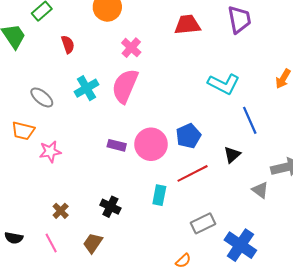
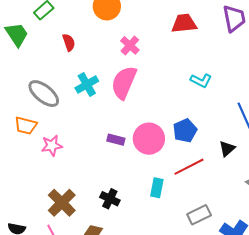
cyan L-shape: (224, 84) -> (201, 80), moved, size x0.7
gray ellipse: (42, 97) -> (44, 94), size x1.4
brown cross: (61, 211) -> (62, 203), size x1.8

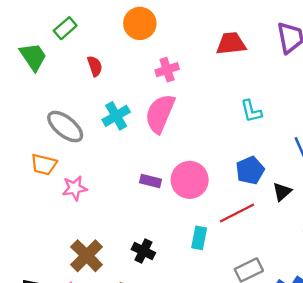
pink cross: (130, 45) -> (167, 70), turned 30
cyan L-shape: (201, 80) -> (251, 111), turned 50
blue pentagon: (185, 131) -> (250, 170), moved

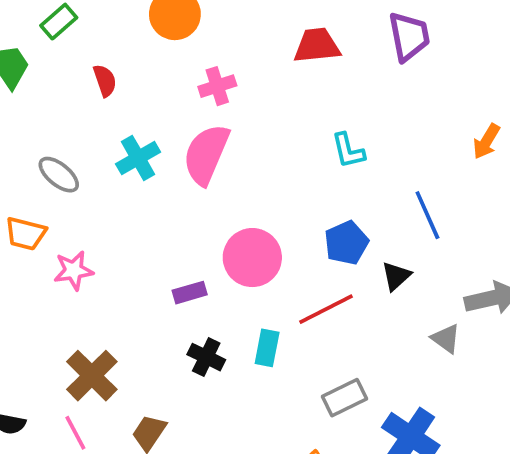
gray ellipse: (65, 127) -> (59, 175), size x0.7
purple rectangle: (151, 181) -> (190, 293), moved, turned -30
black cross: (143, 251) -> (206, 357), moved

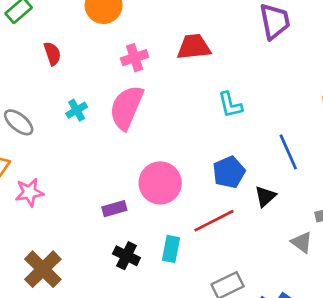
red trapezoid: (317, 46) -> (194, 47), moved
cyan cross: (138, 158) -> (77, 110), size x0.7

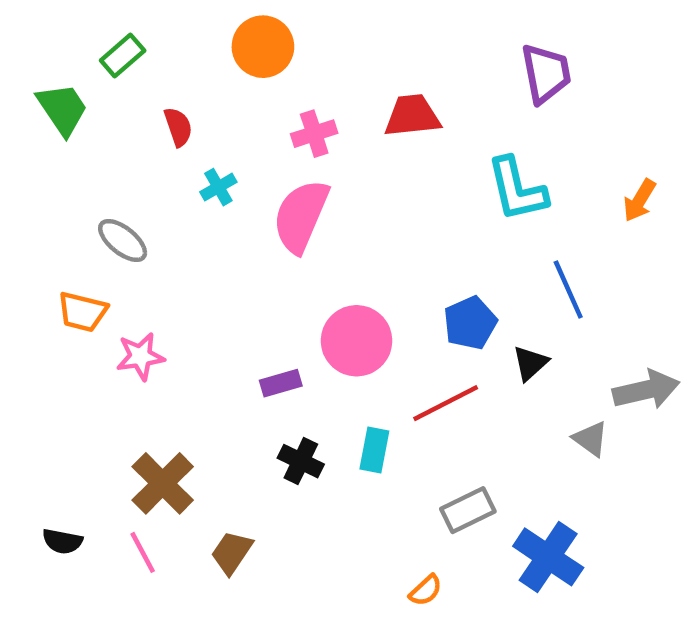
cyan L-shape: (230, 105) -> (517, 189), moved, size x1.5
cyan cross: (77, 110) -> (218, 187), moved

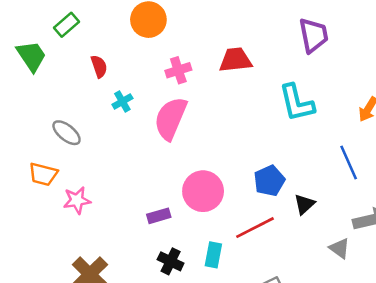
blue line: (568, 290) -> (349, 163), moved

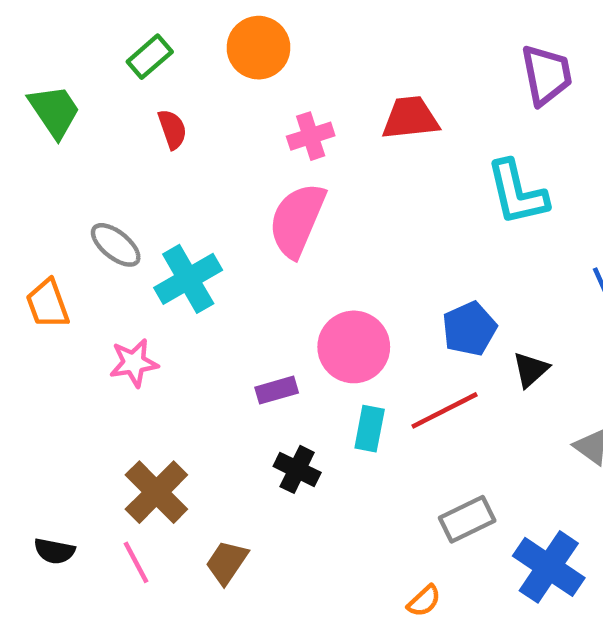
green rectangle: (67, 25) -> (150, 57), moved
cyan cross: (122, 101) -> (188, 279), moved, size x1.8
orange trapezoid: (43, 174) -> (48, 304), moved, turned 56
cyan rectangle: (213, 255) -> (370, 429), moved

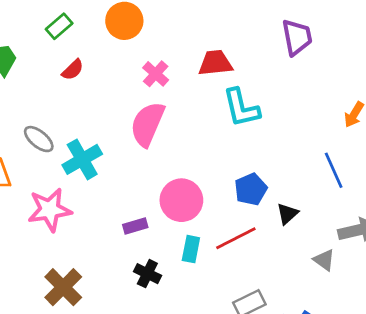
red semicircle: (172, 129) -> (73, 70), turned 65
pink cross: (311, 136) -> (156, 74), turned -30
cyan L-shape: (517, 193) -> (241, 108), moved
pink star: (134, 363) -> (50, 210), size x1.5

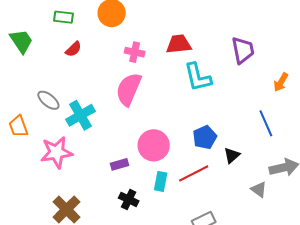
green rectangle: (59, 26) -> (63, 17), turned 48
purple trapezoid: (297, 37) -> (243, 50), moved
pink cross: (156, 74) -> (135, 52), turned -30

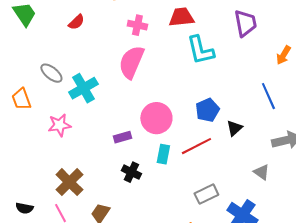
pink star: (56, 152) -> (59, 125), size x0.7
gray triangle: (259, 189) -> (261, 172), moved

